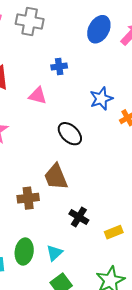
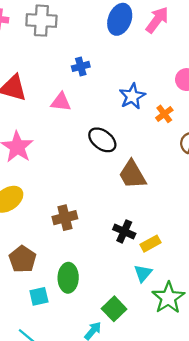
brown trapezoid: (56, 177) -> (132, 175), moved
yellow rectangle: (114, 232) -> (150, 244), moved
cyan triangle: (54, 253) -> (143, 273), moved

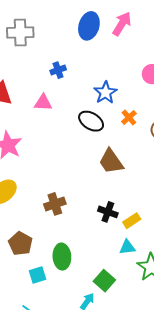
orange cross: (164, 114) -> (129, 117), moved
black ellipse: (102, 140) -> (91, 121), moved
cyan triangle: (143, 273) -> (127, 247), turned 48

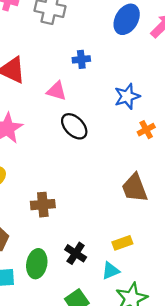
black ellipse: (91, 121) -> (74, 126), moved
brown trapezoid: (111, 161) -> (135, 188), moved
black cross: (108, 212) -> (76, 253), moved
cyan triangle: (127, 247) -> (111, 271), turned -30

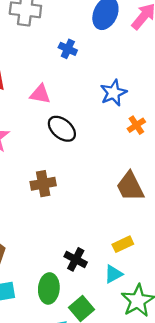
blue cross: (81, 59) -> (68, 49), moved, turned 36
brown cross: (43, 205) -> (43, 184), moved
green ellipse: (37, 264) -> (49, 288), moved

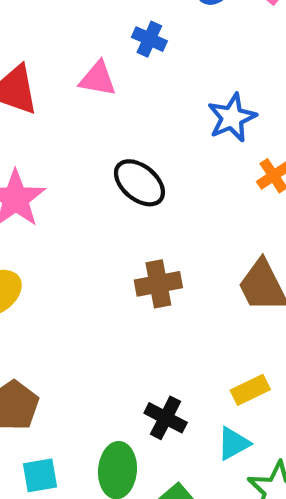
pink triangle: (40, 94) -> (98, 79), moved
brown cross: (43, 184) -> (158, 284), moved

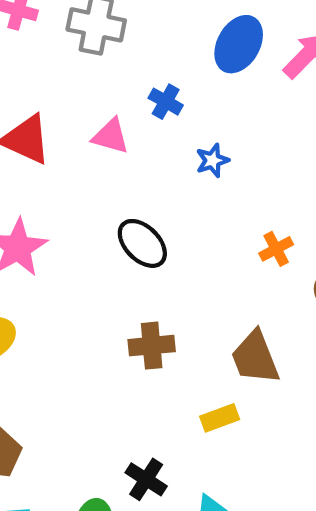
blue star: (232, 118) -> (212, 160), moved, size x0.7
yellow rectangle: (250, 390) -> (220, 418), moved

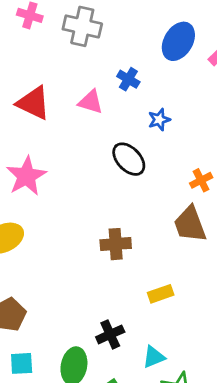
black ellipse: (142, 243) -> (129, 159), moved
brown trapezoid: (255, 357) -> (190, 224), moved
black cross: (146, 479) -> (110, 334), turned 32

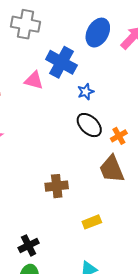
blue cross: (128, 79) -> (61, 62), size x1.8
black ellipse: (129, 159) -> (89, 125), moved
black cross: (110, 334) -> (29, 245), moved

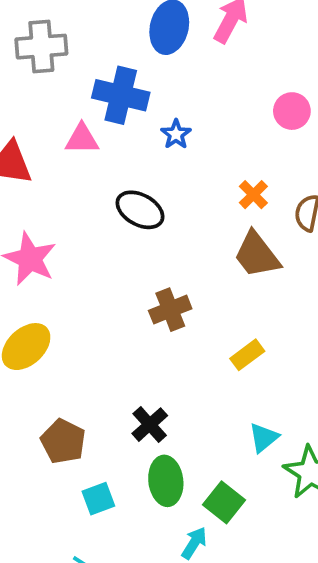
black ellipse: (89, 125) -> (140, 210), moved

